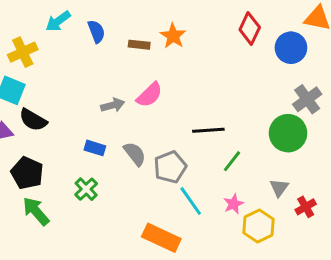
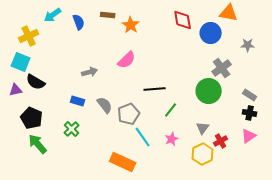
red diamond: (250, 29) -> (183, 20), turned -35
brown rectangle: (139, 45) -> (108, 15), moved
pink semicircle: (149, 95) -> (127, 60), moved
yellow hexagon: (259, 226) -> (203, 154), moved

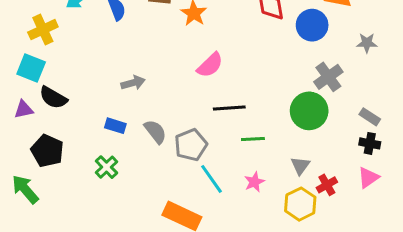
pink semicircle: (127, 60) -> (210, 65), moved
green line: (171, 110) -> (253, 139), turned 49
green arrow: (38, 144) -> (25, 189), moved

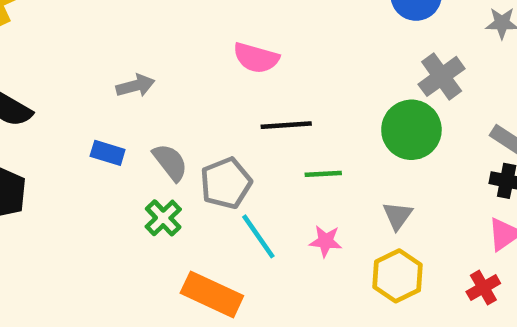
pink semicircle: (210, 65) -> (256, 58), turned 60
green cross: (106, 167) -> (163, 218), moved
pink star: (254, 182) -> (326, 241), turned 30
red cross: (327, 185) -> (483, 288), moved

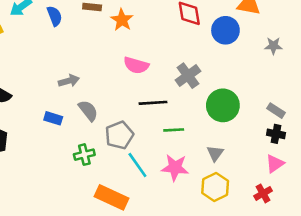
gray cross: (442, 76) -> (188, 76), moved
gray semicircle: (170, 162) -> (88, 111), moved
green cross: (163, 218) -> (84, 155), turned 30
pink star: (326, 241) -> (175, 168), size x1.5

